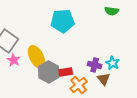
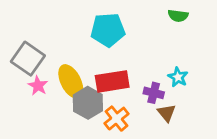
cyan star: (113, 63) -> (178, 77), moved
red rectangle: (66, 72) -> (112, 81), moved, size x1.6
orange cross: (79, 85) -> (117, 119), moved

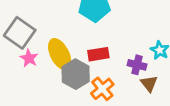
red rectangle: (112, 81) -> (98, 54), size x0.7

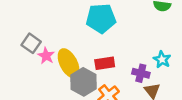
gray square: (20, 33) -> (31, 43), size x0.7
pink star: (29, 58) -> (46, 56), moved

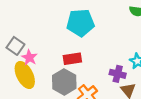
yellow ellipse: (69, 63) -> (25, 75), moved
red rectangle: (105, 63) -> (72, 59), moved

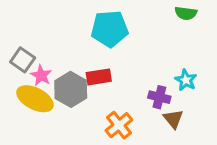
yellow ellipse: (25, 75) -> (35, 99), turned -36
gray hexagon: (64, 82) -> (71, 89), moved

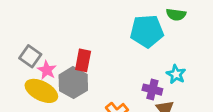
cyan pentagon: (110, 29) -> (147, 31), moved
red rectangle: (99, 77) -> (83, 60), moved, turned -70

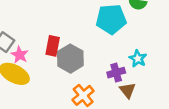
gray hexagon: (73, 83) -> (70, 59), moved
purple cross: (152, 90) -> (116, 73), turned -30

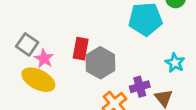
purple cross: (116, 73) -> (140, 87), moved

